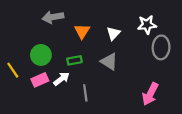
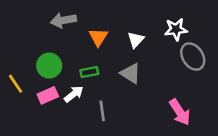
gray ellipse: (161, 47) -> (193, 57), turned -35
pink arrow: (150, 94) -> (180, 112), turned -60

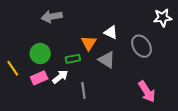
white star: (176, 29) -> (163, 18), moved
orange triangle: (98, 37) -> (89, 43), moved
white triangle: (136, 40) -> (111, 32), turned -48
gray ellipse: (193, 57) -> (142, 46), moved

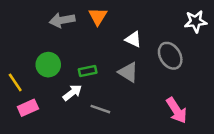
orange triangle: (89, 43) -> (98, 16), moved
pink rectangle: (39, 78) -> (28, 108), moved
gray line: (83, 90) -> (100, 109), turned -63

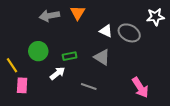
gray ellipse: (170, 56) -> (129, 33), moved, turned -30
pink rectangle: (28, 108) -> (22, 85), turned -63
gray line: (100, 109) -> (89, 86), moved

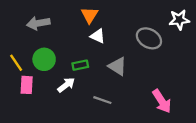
gray arrow: (49, 16) -> (38, 23), moved
white triangle: (106, 31) -> (98, 36), moved
yellow line: (12, 65) -> (16, 63), moved
pink rectangle: (22, 85) -> (27, 85), moved

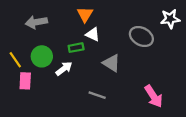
green rectangle: (80, 65) -> (76, 48), moved
white arrow: (66, 85) -> (64, 69), moved

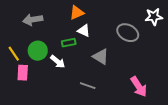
orange triangle: (85, 14) -> (77, 13), turned 35
white arrow: (64, 69) -> (58, 62), turned 77

